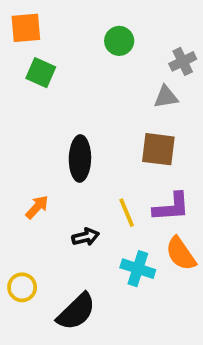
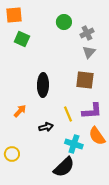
gray cross: (183, 61) -> (87, 33), moved
gray triangle: (166, 97) -> (89, 52), turned -40
black semicircle: (76, 312) -> (64, 167), moved

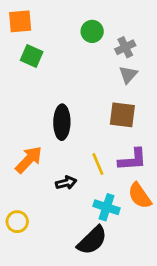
orange arrow: (20, 111) -> (29, 160), size x1.5

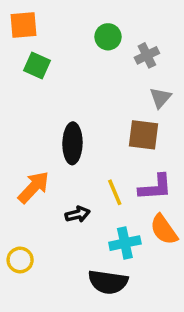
gray triangle: (128, 75) -> (160, 98), moved
cyan cross: (107, 207) -> (125, 243), turned -30
black semicircle: (92, 240) -> (108, 282), turned 52

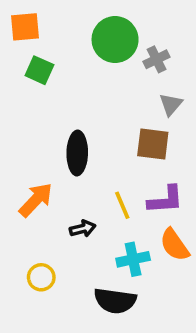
green circle: (108, 37) -> (115, 40), size x1.6
yellow circle: (20, 260) -> (41, 277), moved

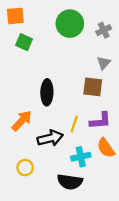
gray cross: (156, 59) -> (104, 30), moved
yellow line: (122, 205) -> (74, 124), turned 42
black arrow: (83, 229) -> (50, 138), size x1.6

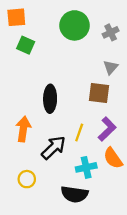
orange arrow: (22, 121) -> (23, 129), turned -35
purple L-shape: (100, 121) -> (107, 129), turned -40
black arrow: (50, 138) -> (54, 148), turned -30

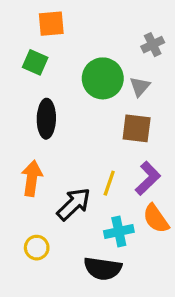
orange square: (16, 17) -> (51, 24), moved
green circle: (75, 25) -> (103, 78), moved
gray triangle: (111, 67) -> (140, 86), moved
black ellipse: (50, 99) -> (46, 119), moved

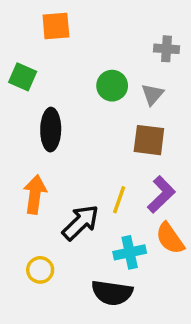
gray cross: (153, 45) -> (166, 49), turned 30
green square: (35, 62) -> (23, 77), moved
green circle: (103, 78) -> (112, 86), size x0.7

